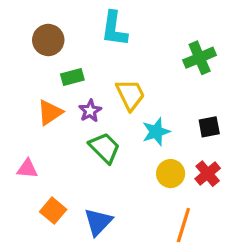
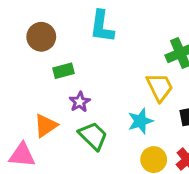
yellow trapezoid: (130, 95) -> (160, 87), moved
orange triangle: (50, 112) -> (46, 126), moved
pink triangle: (27, 169) -> (22, 155), size x1.4

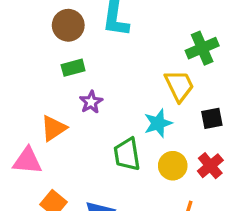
brown circle: (41, 37) -> (68, 25), moved
green trapezoid: (93, 136) -> (127, 154), moved, turned -144

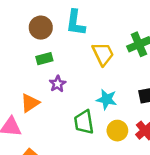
yellow trapezoid: (179, 86) -> (103, 54), moved
cyan star: (158, 123) -> (107, 99), turned 30

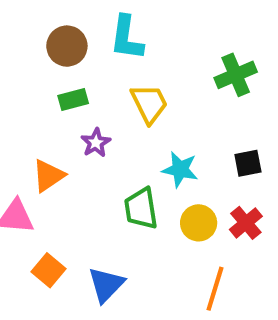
yellow trapezoid: (103, 54) -> (149, 104), moved

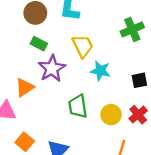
green rectangle: (73, 100) -> (39, 44), turned 42
purple star: (96, 143) -> (52, 68), size x1.6
cyan star: (180, 169) -> (100, 71), moved

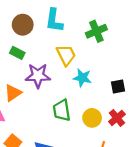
green cross: (132, 29) -> (96, 31), moved
green rectangle: (39, 44) -> (17, 53), moved
purple star: (52, 68) -> (38, 76), turned 30

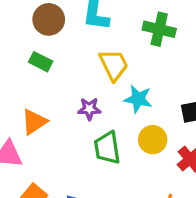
green cross: (96, 31) -> (159, 29), turned 36
purple star: (38, 76) -> (89, 109), moved, size x0.6
yellow circle: (92, 118) -> (153, 140), moved

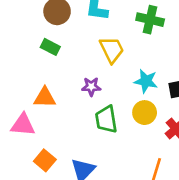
cyan star: (138, 99) -> (146, 81), moved
orange triangle: (34, 122) -> (45, 98), turned 35

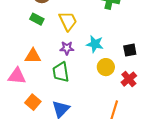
yellow trapezoid: (112, 50) -> (68, 21), moved
cyan star: (146, 81) -> (95, 44), moved
green trapezoid: (106, 119) -> (61, 72), moved

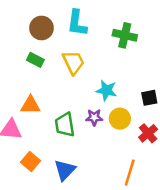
purple star: (67, 48) -> (94, 117), moved

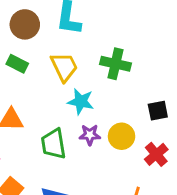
green cross: (125, 35) -> (115, 64), moved
cyan star: (106, 90) -> (81, 101), moved

